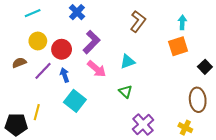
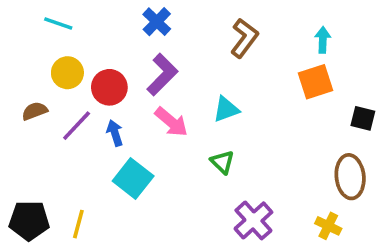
blue cross: (77, 12) -> (157, 22), moved
cyan line: (33, 13) -> (58, 23), turned 42
black square: (205, 67) -> (363, 118), turned -32
yellow line: (37, 112) -> (78, 224), moved

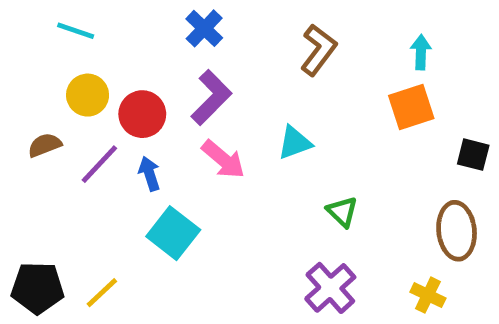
green triangle: (222, 162) -> (342, 212), moved
yellow line: (78, 224) -> (102, 293), turned 32

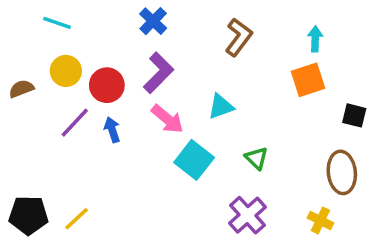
brown semicircle: (45, 145) -> (21, 89), moved
cyan square: (173, 233) -> (194, 160), moved

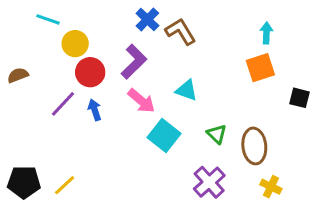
blue cross: (153, 21) -> (147, 19), moved
brown L-shape: (239, 37) -> (181, 32), moved, turned -68
yellow circle: (66, 71) -> (75, 44), moved
cyan triangle: (221, 107) -> (187, 90), turned 40
brown ellipse: (342, 172) -> (254, 146), moved

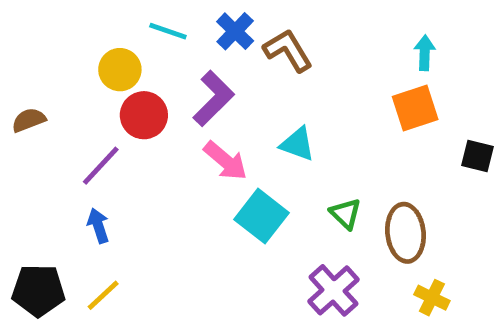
cyan line: (48, 19) -> (168, 31), moved
blue arrow: (95, 110) -> (98, 226), moved

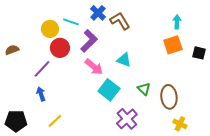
cyan line: (168, 31) -> (71, 22), moved
black square: (478, 156) -> (199, 53), moved
purple cross: (334, 290) -> (127, 119), moved
yellow line: (103, 295) -> (55, 121), moved

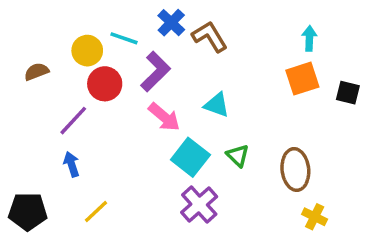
brown semicircle: (12, 50) -> (37, 72), moved
green triangle: (144, 89) -> (238, 156), moved
purple cross: (127, 119) -> (199, 204), moved

